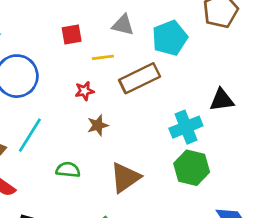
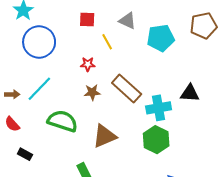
yellow line: (103, 57) -> (107, 42), turned 56
brown rectangle: (140, 78) -> (127, 89), moved, turned 56
green semicircle: (68, 170) -> (63, 121), size x1.6

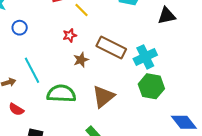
blue circle: (39, 42) -> (20, 28), size x0.5
cyan line: (39, 89) -> (32, 70), turned -56
black triangle: (190, 93) -> (167, 16), moved

